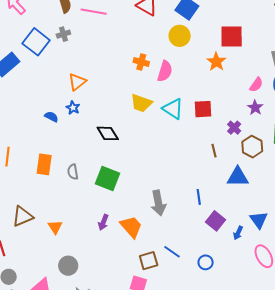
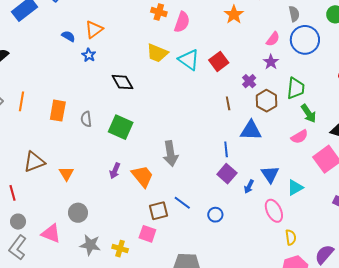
red square: (203, 109) -> (219, 61), turned -36
blue semicircle: (51, 117) -> (68, 36), moved
blue line: (199, 197) -> (226, 149), moved

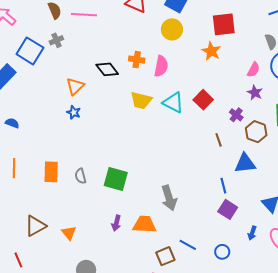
blue semicircle: (68, 36) -> (12, 123), moved
black diamond: (123, 82) -> (107, 69), moved
orange trapezoid: (142, 176) -> (144, 224), turned -40
blue arrow: (249, 187) -> (252, 233), moved

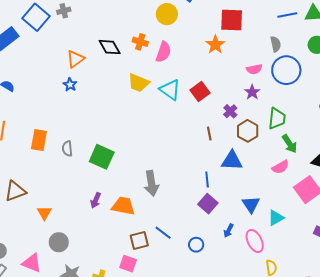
yellow circle: (172, 29) -> (167, 14), moved
pink semicircle: (253, 70) -> (254, 69), turned 42
orange triangle: (69, 233) -> (44, 213), moved

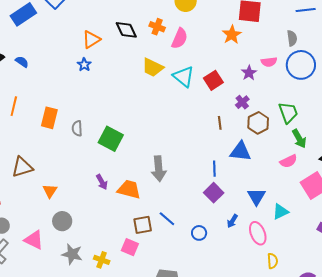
purple star: (252, 92) -> (249, 73), moved
green trapezoid: (277, 119) -> (288, 113), turned -30
purple arrow: (96, 200) -> (102, 182), turned -56

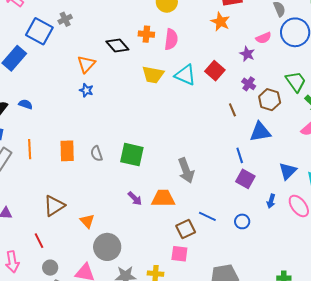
blue triangle: (257, 197) -> (288, 171), turned 30
gray circle: (62, 221) -> (107, 247), size x1.4

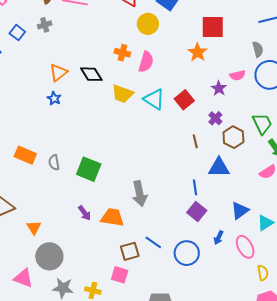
blue square: (39, 31) -> (17, 33), size x0.6
black diamond: (117, 45) -> (91, 74), moved
orange rectangle: (67, 151) -> (25, 155), turned -75
blue circle: (242, 221) -> (187, 253), size x1.6

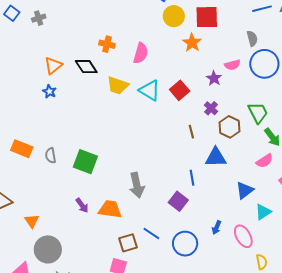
yellow circle: (148, 24) -> (174, 16), moved
blue square: (17, 33) -> (12, 13), moved
orange cross: (122, 53) -> (107, 44), moved
purple square: (197, 211) -> (178, 201), moved
blue triangle: (240, 211) -> (245, 190), moved

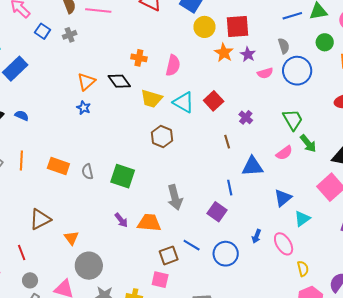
purple star: (214, 78) -> (248, 54), moved
brown hexagon: (230, 127) -> (162, 137), moved
pink semicircle: (265, 161) -> (284, 153), moved

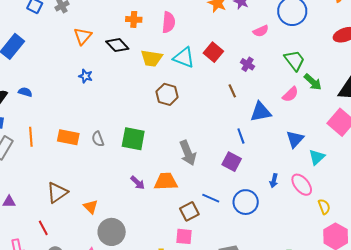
pink semicircle: (265, 73) -> (261, 31), moved
orange triangle: (86, 82) -> (83, 36), moved

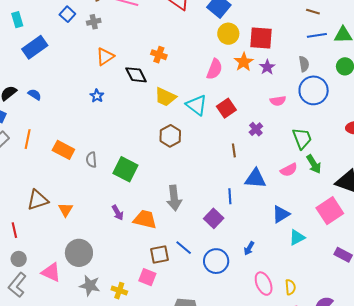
pink semicircle: (169, 22) -> (214, 69), moved
pink ellipse: (302, 185) -> (264, 284), moved
orange triangle: (91, 207) -> (66, 210), moved

